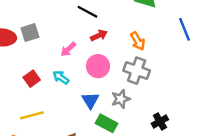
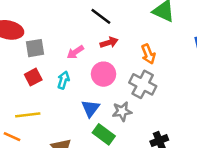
gray square: (30, 33) -> (35, 48), moved
cyan arrow: (61, 77) -> (63, 80), turned 63

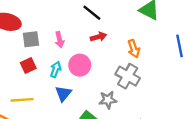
pink arrow: (75, 52) -> (59, 40), moved, turned -70
pink circle: (104, 74) -> (80, 65), moved
blue triangle: (91, 108) -> (63, 94), moved

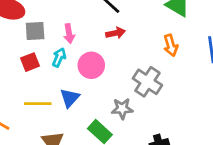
orange arrow: (134, 49) -> (171, 45), moved
cyan arrow: (56, 69) -> (59, 57), moved
yellow line: (22, 100) -> (38, 104), moved

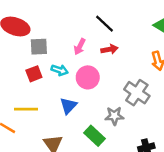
pink arrow: (69, 34) -> (80, 47), moved, turned 35
cyan arrow: (59, 57) -> (60, 70), turned 84
yellow line: (38, 104) -> (26, 109), moved

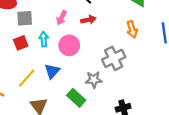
cyan arrow: (60, 70) -> (44, 39), turned -112
gray cross: (137, 93) -> (114, 58), turned 30
yellow line: (26, 109) -> (27, 78), moved, turned -48

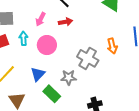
orange arrow: (132, 29) -> (112, 46), moved
gray cross: (114, 58) -> (88, 58), turned -35
blue triangle: (52, 71) -> (38, 74), moved

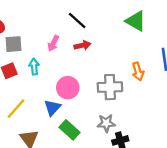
pink circle: (47, 45) -> (68, 88), moved
gray cross: (88, 58) -> (110, 87), turned -30
gray star: (69, 77) -> (106, 123), moved

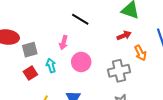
red arrow: (82, 45) -> (124, 35), moved
pink circle: (68, 88) -> (81, 62), moved

